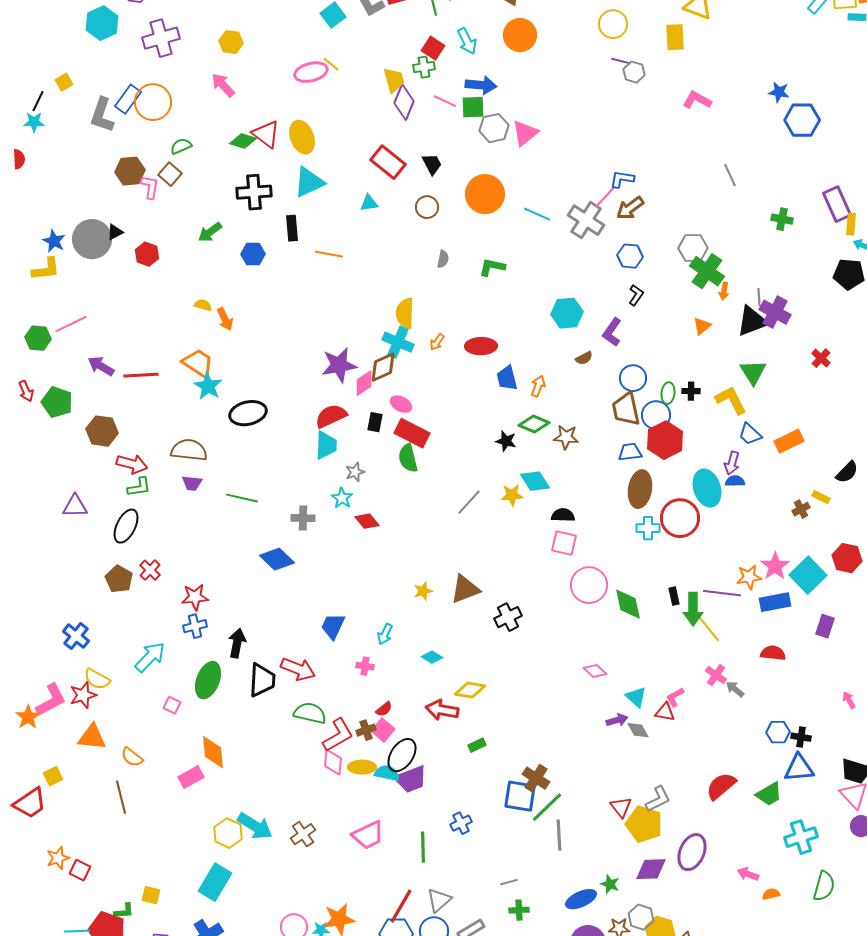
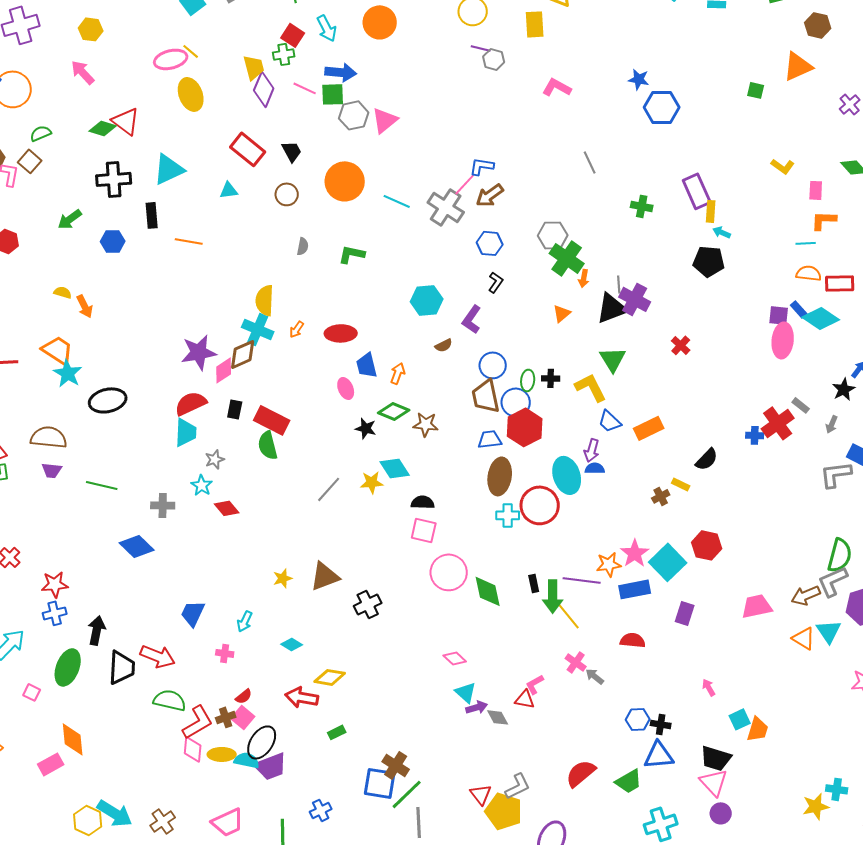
yellow ellipse: (302, 137) -> (191, 94), moved
pink ellipse: (401, 404) -> (346, 388), moved, turned 40
cyan triangle: (636, 697) -> (466, 692), moved

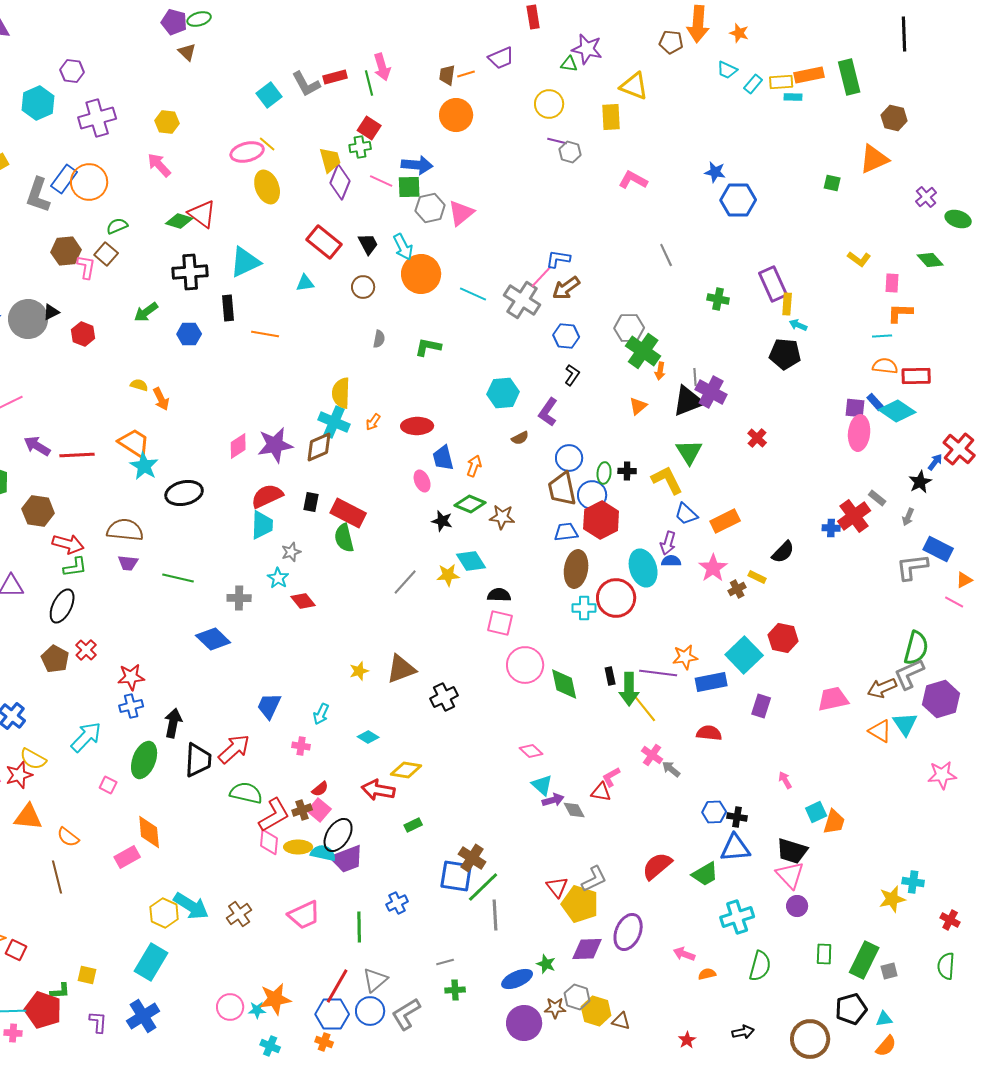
cyan arrow: (327, 28) -> (403, 247), moved
pink diamond: (224, 370) -> (238, 446), moved
pink star: (635, 553) -> (713, 568), moved
red arrow: (158, 656) -> (234, 749), turned -64

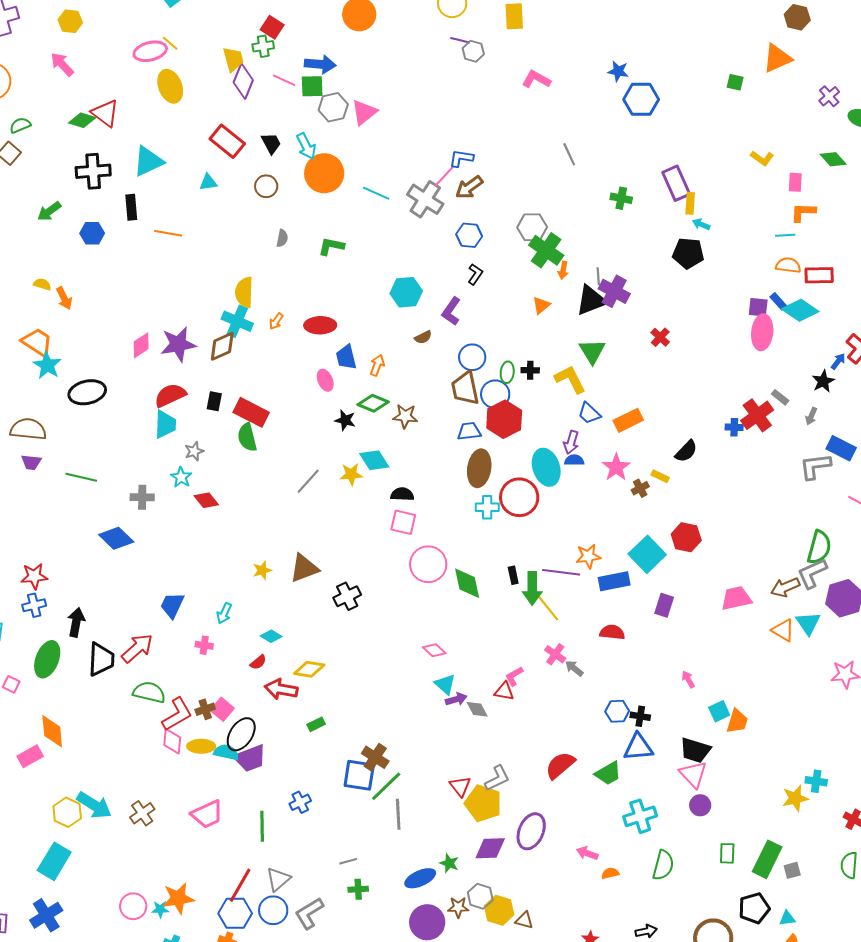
red semicircle: (320, 789) -> (258, 662), moved

